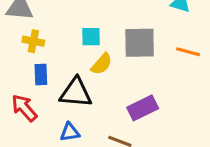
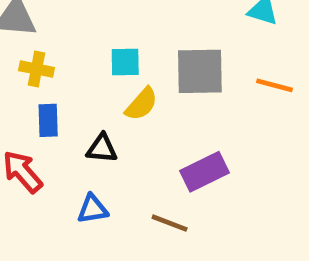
black triangle: (76, 93) -> (102, 148), size x0.6

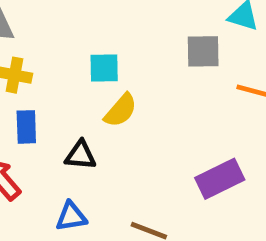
gray square: (200, 71) -> (203, 51), moved, size x0.7
purple rectangle: (205, 172) -> (220, 179), moved

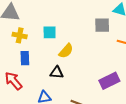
cyan square: (104, 68) -> (50, 32), moved
black triangle: (81, 155) -> (57, 73), moved

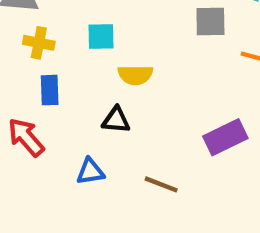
yellow semicircle: (66, 51) -> (135, 75), turned 49

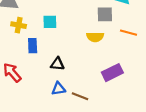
yellow semicircle: (135, 75) -> (95, 37), moved
blue rectangle: (50, 90) -> (33, 46), moved
blue triangle: (90, 172) -> (58, 89), moved

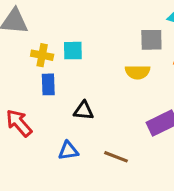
yellow cross: (19, 25) -> (42, 55), moved
blue triangle: (58, 89) -> (68, 151), moved

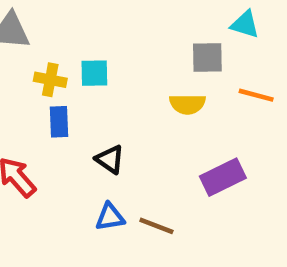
black triangle: (84, 111) -> (110, 159), turned 30
blue triangle: (68, 151) -> (110, 217), moved

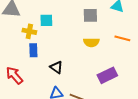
gray square: (207, 58) -> (90, 15), moved
cyan square: (94, 73) -> (46, 20), moved

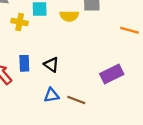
yellow semicircle: (91, 42) -> (69, 16), moved
blue rectangle: (33, 50) -> (24, 63), moved

